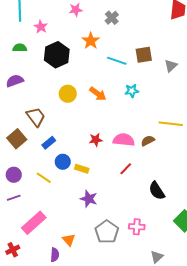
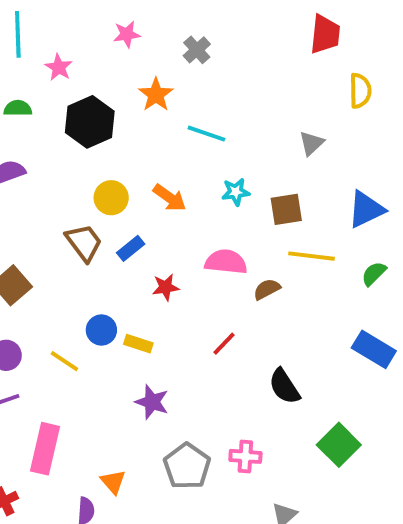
brown square: (144, 55) -> (286, 209), moved
brown trapezoid: (36, 117) -> (84, 242), moved
pink semicircle: (124, 140) -> (226, 262), moved
blue rectangle: (49, 143) -> (131, 248), moved
pink rectangle: (34, 223) -> (45, 449), turned -35

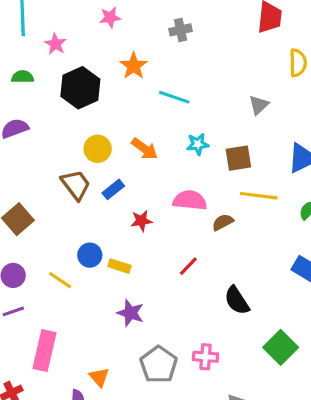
gray cross: (197, 50) -> (181, 30), moved, turned 30

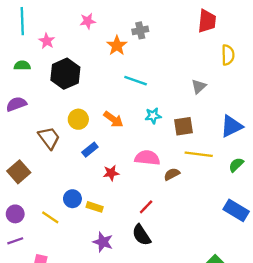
orange star: (134, 66) -> (117, 46), moved
brown trapezoid: (76, 185) -> (49, 138), moved
black semicircle: (237, 300) -> (141, 235), moved

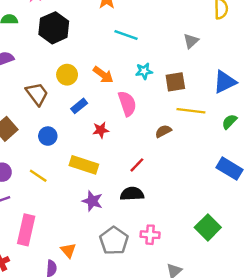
pink semicircle: (147, 158) -> (127, 104), moved, turned 65
blue circle: (72, 199) -> (48, 136), moved
yellow rectangle: (95, 207) -> (84, 165), size x1.6
black semicircle: (141, 235) -> (132, 194), turned 120

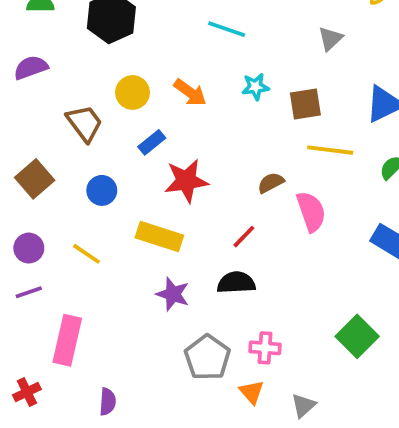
pink semicircle: (127, 104) -> (311, 212), moved
red star: (101, 130) -> (186, 181), size x1.6
brown semicircle: (163, 131) -> (271, 183), moved
orange triangle: (68, 250) -> (252, 392), moved

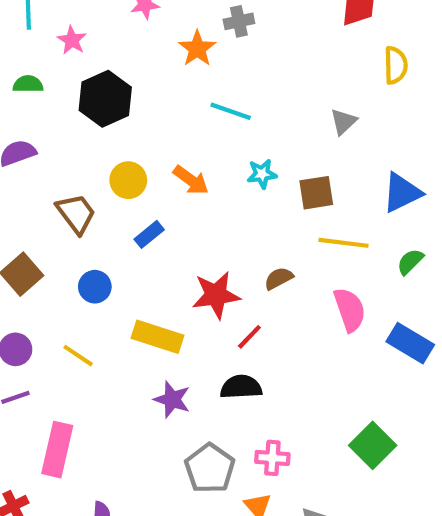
red star: (186, 181) -> (216, 295), moved
pink semicircle: (311, 212) -> (350, 310), moved

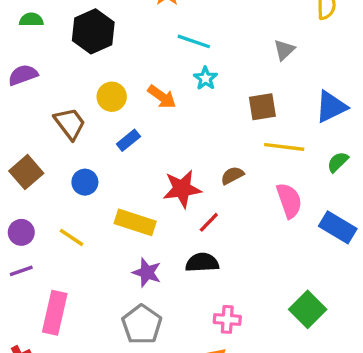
cyan star: (262, 174) -> (205, 78), moved, turned -30
gray pentagon: (210, 468) -> (142, 324), moved

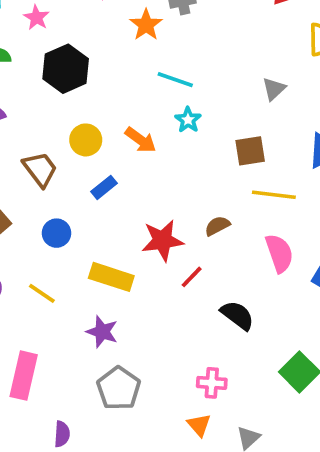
black semicircle: (202, 263) -> (237, 315), moved, turned 40
purple star: (147, 273) -> (102, 332), moved

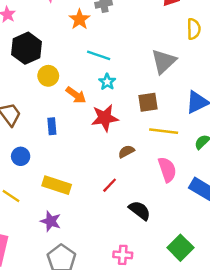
gray triangle: (274, 89) -> (164, 61), size x1.6
yellow circle: (86, 140) -> (48, 76), moved
blue rectangle: (104, 187) -> (52, 126), turned -56
red star: (162, 240) -> (105, 118), moved

